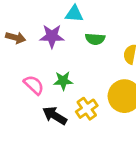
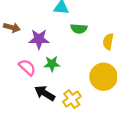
purple star: (52, 36) -> (39, 39), moved
yellow cross: (87, 109) -> (72, 99), moved

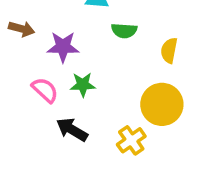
yellow cross: (72, 99) -> (131, 140), moved

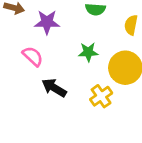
green star: (83, 85) -> (88, 52), moved

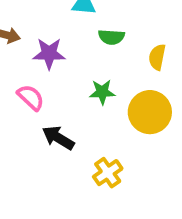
yellow cross: (101, 96) -> (108, 173), moved

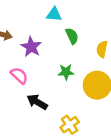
green semicircle: (111, 37) -> (72, 36), turned -119
purple star: (49, 53) -> (31, 47), turned 30

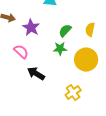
green semicircle: (72, 36) -> (65, 31), moved, turned -112
yellow cross: (70, 125) -> (73, 93), moved

